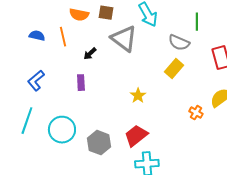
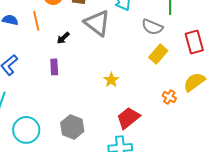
yellow rectangle: (174, 69) -> (158, 54), moved
cyan circle: (62, 130) -> (26, 130), moved
red trapezoid: (136, 136) -> (128, 118), moved

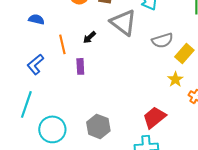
orange line: (36, 21) -> (62, 44), moved
gray semicircle: (152, 27) -> (162, 40), moved, turned -40
yellow star: (111, 80) -> (175, 79), moved

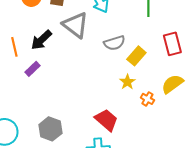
black arrow: (89, 37) -> (41, 40), size x1.6
purple rectangle: (80, 66) -> (32, 69), turned 49
red trapezoid: (154, 117) -> (106, 120), turned 80

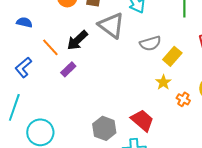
orange line: (14, 47) -> (50, 47), turned -30
gray hexagon: (50, 129) -> (104, 128), moved

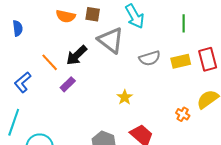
blue semicircle: (24, 22) -> (18, 28), moved, turned 70
yellow rectangle: (172, 56) -> (181, 61), moved, turned 36
yellow star: (163, 82) -> (125, 97), moved

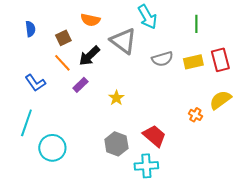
brown square: (93, 14) -> (63, 38), moved, turned -35
orange semicircle: (66, 16) -> (90, 20), moved
blue L-shape: (23, 82) -> (35, 83), turned -85
yellow star: (125, 97) -> (116, 98), moved

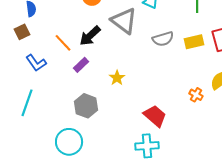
brown square: (63, 38) -> (22, 32), moved
gray hexagon: (116, 144) -> (86, 106), moved
cyan circle: (52, 148) -> (69, 142), moved

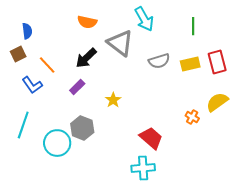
orange line: (63, 43) -> (47, 65), moved
cyan circle: (69, 142) -> (57, 143), moved

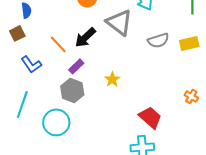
orange line: (47, 65) -> (58, 44), moved
gray hexagon: (82, 128) -> (72, 90), moved

